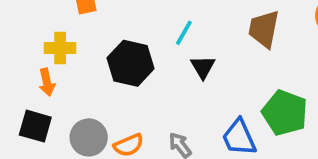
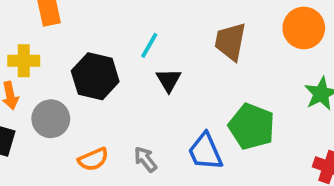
gray circle: (89, 137) -> (51, 119), moved

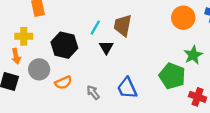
brown trapezoid: (230, 41) -> (123, 25), moved
green pentagon: (252, 126) -> (172, 76), moved
orange semicircle: (93, 159) -> (63, 83), moved

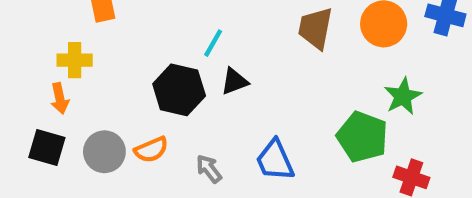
brown trapezoid: (123, 25) -> (315, 28), moved
black hexagon: (64, 45) -> (179, 90), moved
black triangle: (106, 47) -> (234, 81), turned 40
gray circle: (39, 69) -> (104, 152), moved

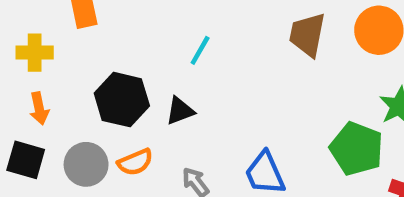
yellow cross: (75, 60) -> (35, 53), moved
black triangle: (234, 81) -> (180, 111), moved
black hexagon: (179, 90) -> (122, 100), moved

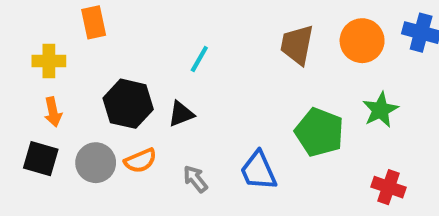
green pentagon: (357, 149) -> (319, 132), moved

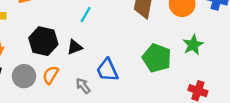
orange semicircle: (140, 161) -> (51, 75), turned 144
blue trapezoid: (258, 171) -> (107, 70), moved

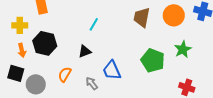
black hexagon: (43, 41) -> (45, 43), moved
gray circle: (24, 76) -> (36, 84), moved

